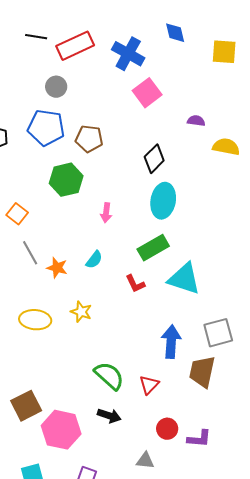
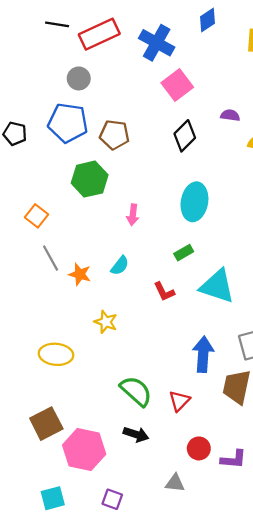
blue diamond: (175, 33) -> (207, 20), turned 70
black diamond: (154, 159) -> (185, 136), moved
green rectangle: (153, 248) -> (184, 253), size x0.6
yellow ellipse: (35, 320) -> (56, 354), moved

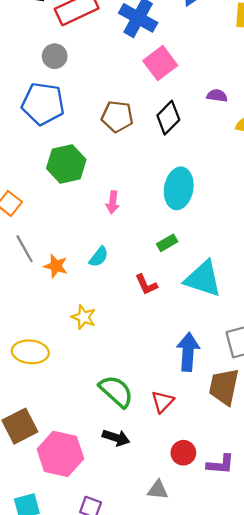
brown pentagon: (114, 135) -> (117, 116), moved

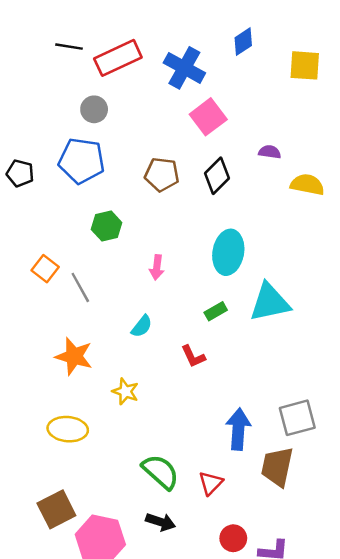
green hexagon: (66, 164) -> (107, 226), size x0.7
gray line: (25, 249) -> (80, 287), moved
orange star: (56, 266) -> (74, 356), moved, size x1.4
cyan triangle: (203, 279) -> (270, 302), moved, turned -30

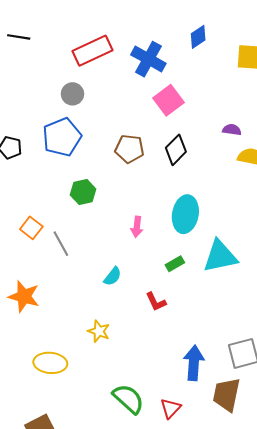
black line: (69, 47) -> (19, 37), moved
purple semicircle: (270, 152) -> (232, 130), moved
blue pentagon: (82, 161) -> (62, 137), turned -30
pink arrow: (157, 267) -> (137, 227), moved
orange star: (74, 356) -> (24, 296), moved

